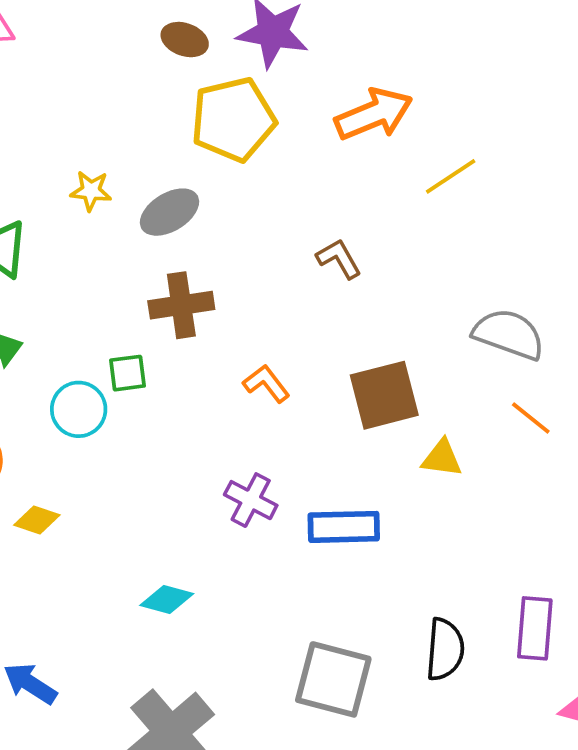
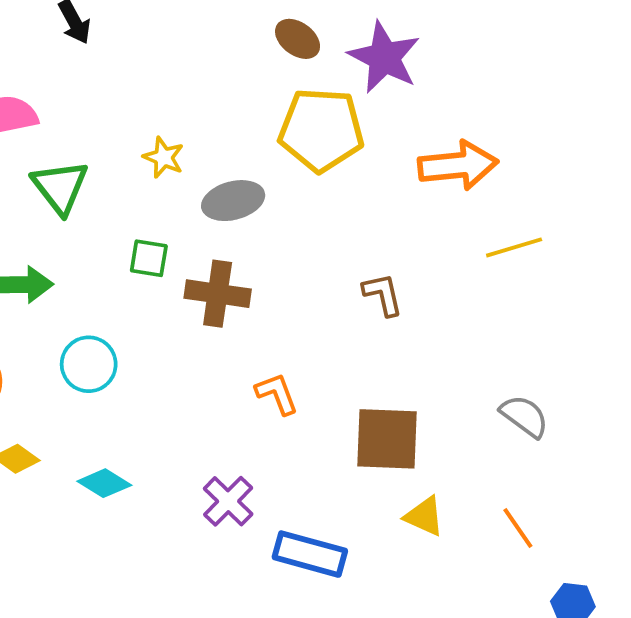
gray semicircle: (509, 334) -> (524, 416), size x0.7
green square: (127, 373) -> (149, 258), moved
orange line: (531, 418) -> (518, 528), moved
cyan diamond: (167, 600) -> (104, 483), moved

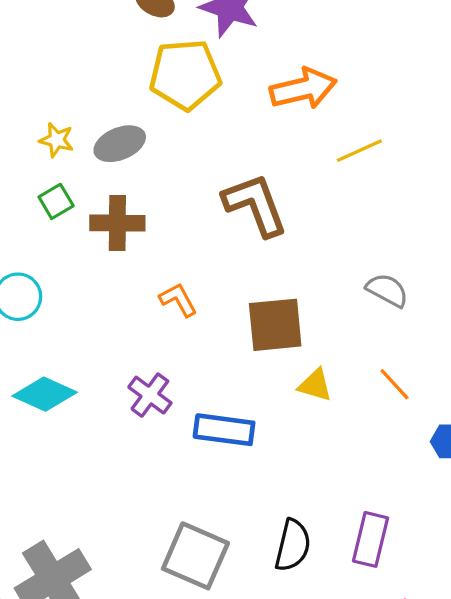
yellow star: (164, 157) -> (57, 140), moved
green square: (149, 258) -> (56, 201), turned -32
brown L-shape: (383, 294) -> (255, 205), size x1.8
cyan diamond: (104, 483) -> (45, 394), size x1.4

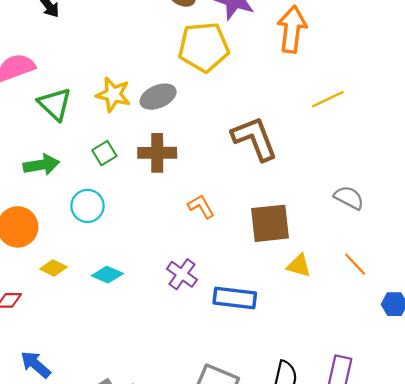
orange arrow: (303, 89) -> (292, 29), moved, turned -69
yellow star: (57, 140) -> (113, 95), size x1.4
green square: (56, 201) -> (104, 153), moved
cyan diamond: (45, 394) -> (107, 275), size x0.7

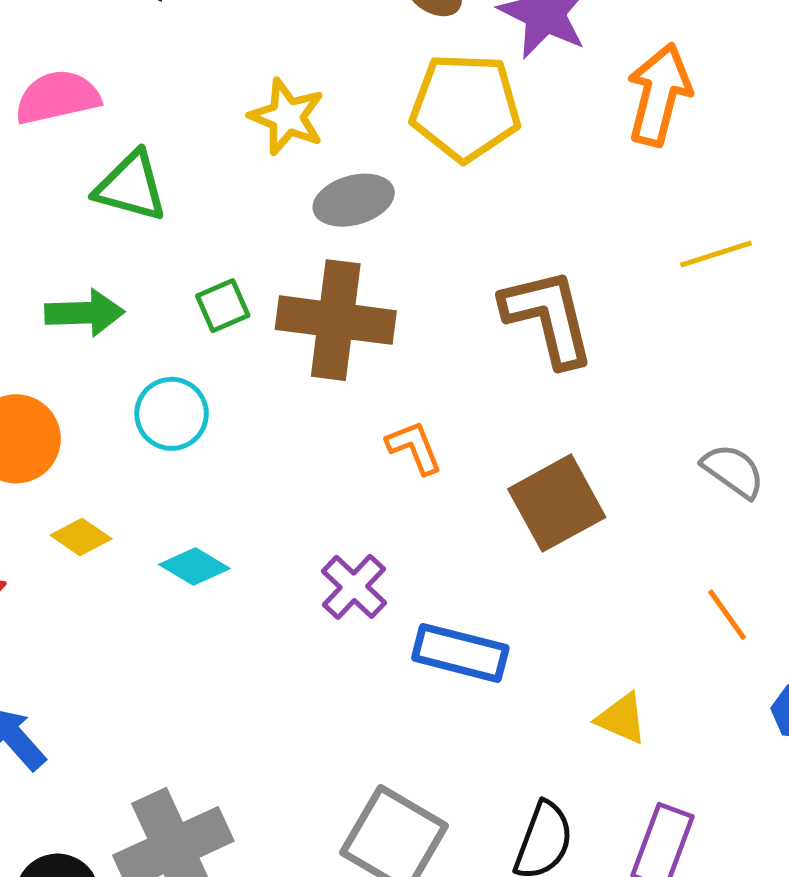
yellow star: (113, 95) -> (287, 117), moved
green triangle: (55, 104) -> (131, 187), turned -36
brown cross: (157, 153) -> (336, 320), size x1.4
brown square: (270, 223) -> (557, 503), turned -30
yellow triangle: (299, 266) -> (622, 718), moved

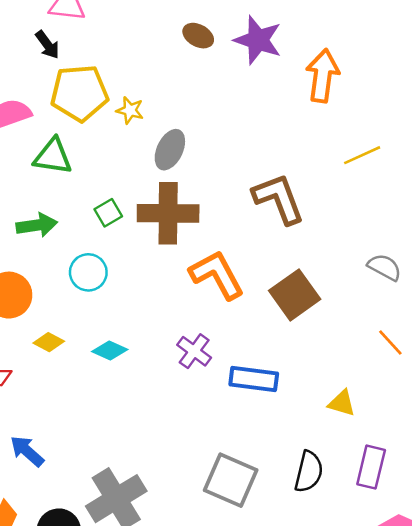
yellow pentagon: (465, 107) -> (79, 93), moved
yellow star: (287, 117) -> (130, 110), size x0.7
gray ellipse: (354, 200) -> (170, 150), turned -42
orange L-shape: (414, 447) -> (217, 275), size x1.8

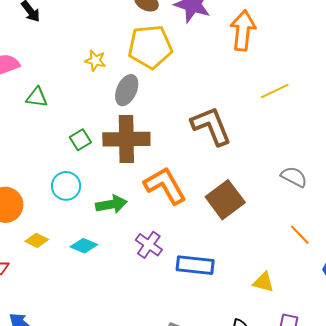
yellow pentagon: (79, 93) -> (150, 47), moved
green triangle: (53, 156) -> (37, 97), size x0.7
green arrow: (37, 225) -> (111, 204), moved

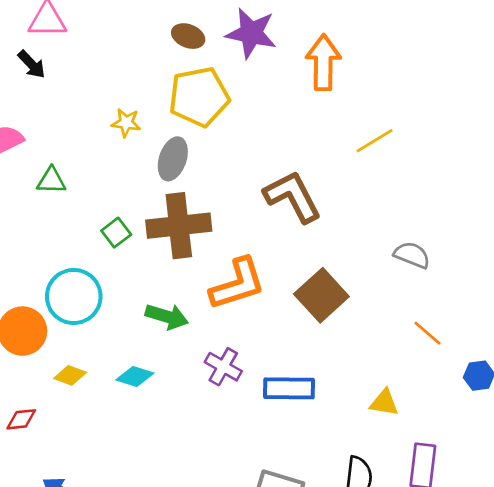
cyan circle: (66, 186) -> (74, 296), moved, size x1.4
orange L-shape: (165, 186) -> (238, 284), turned 108
green arrow: (111, 204) -> (167, 316), turned 32

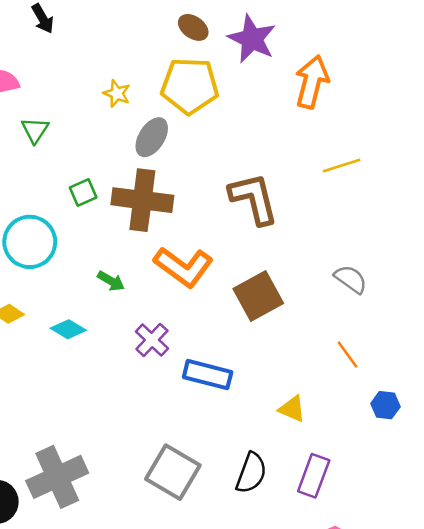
green triangle: (51, 181) -> (35, 130), turned 48
orange L-shape: (238, 284) -> (183, 267), turned 40
green arrow: (167, 316) -> (111, 281), size x0.7

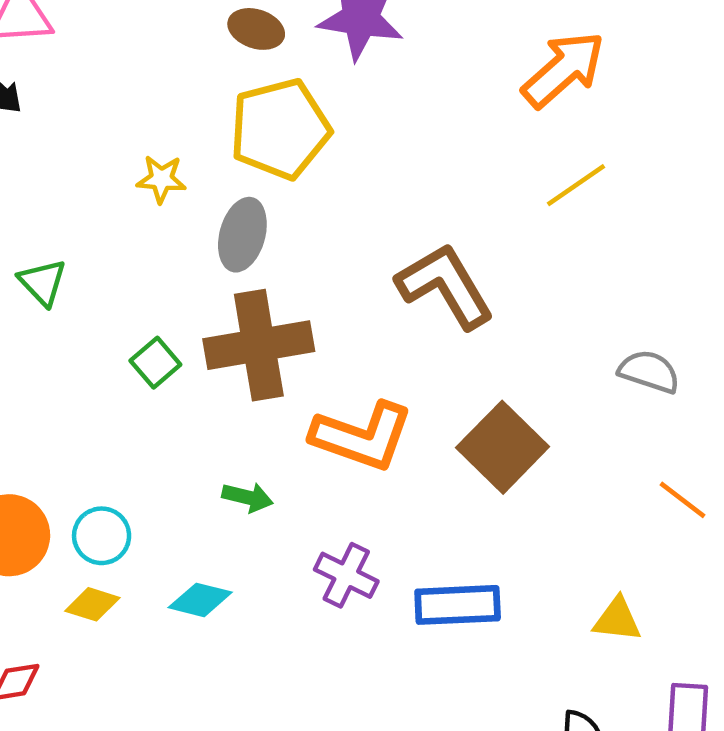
orange arrow: (312, 82) -> (563, 69), moved, turned 51
cyan circle: (30, 242) -> (102, 536), moved, size x0.6

